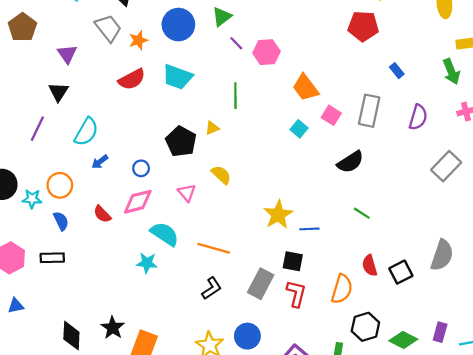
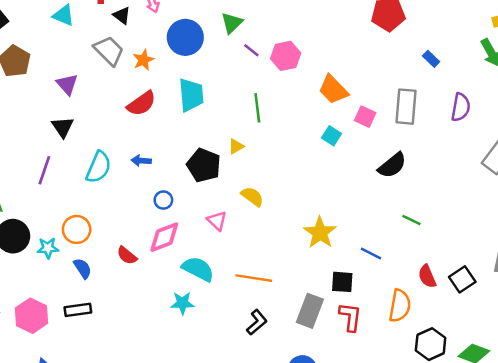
cyan trapezoid: (177, 77) -> (191, 95), turned -108
blue arrow: (100, 162) -> (141, 161), moved, turned 48
blue line: (309, 229) -> (371, 254), moved, turned 36

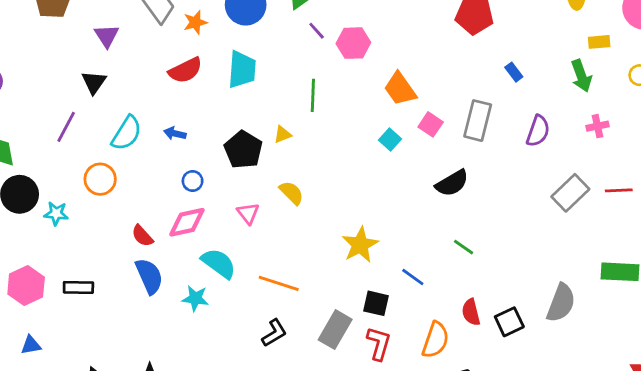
orange circle: (77, 229) -> (100, 179), moved
blue semicircle: (83, 268) -> (149, 276), moved, size x1.5

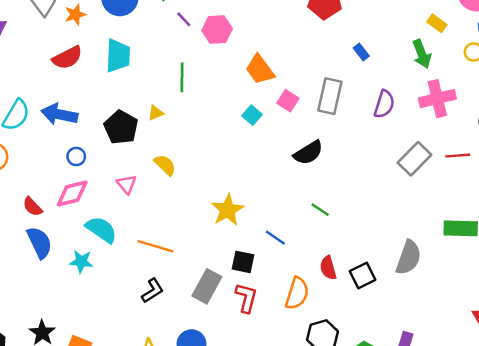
yellow rectangle: (599, 42) -> (437, 23), turned 42
pink cross: (598, 126) -> (437, 99), size x1.8
blue arrow: (175, 133) -> (59, 114), size x1.8

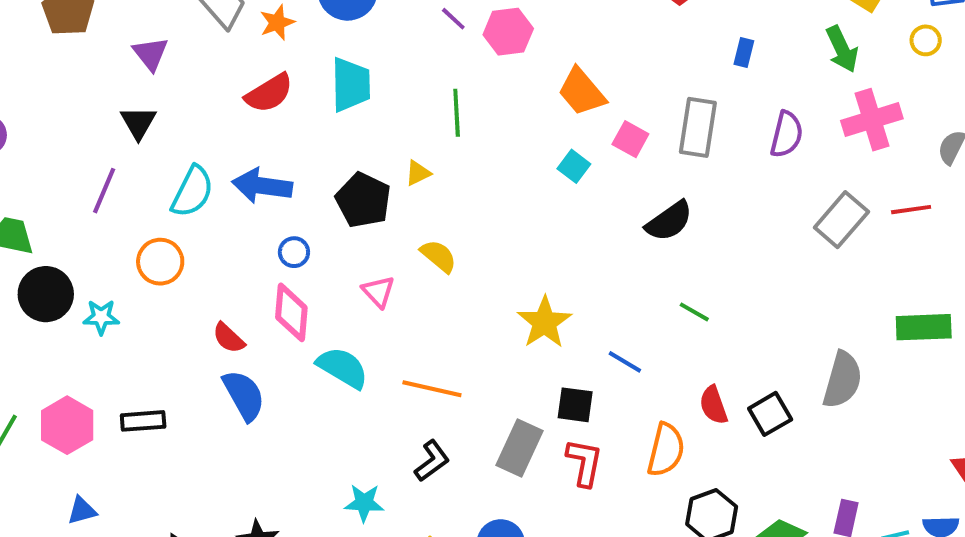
blue rectangle: (361, 52) -> (744, 53), turned 56
pink diamond: (72, 193) -> (291, 312), turned -68
cyan star: (81, 261) -> (364, 503), moved

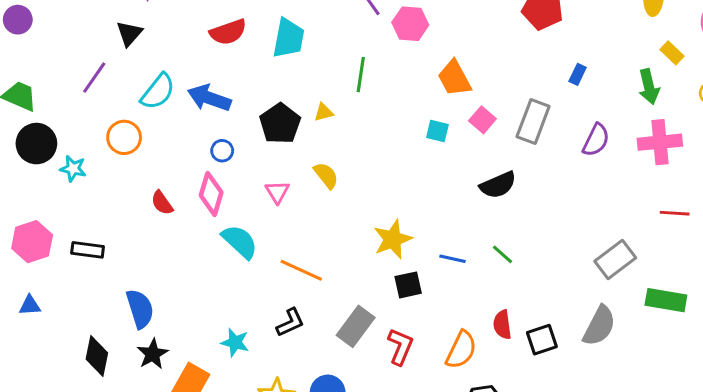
cyan square: (574, 166) -> (437, 131), turned -35
gray rectangle: (841, 220) -> (615, 259), moved
blue line: (625, 362) -> (452, 259), moved, turned -30
blue semicircle: (244, 395) -> (140, 309), moved
black square: (575, 405) -> (408, 285), moved, turned -32

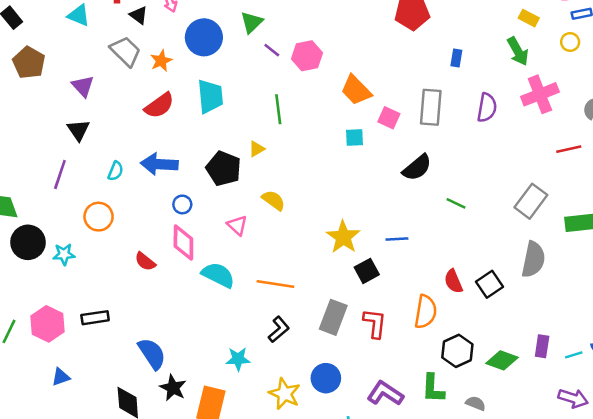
cyan semicircle: (158, 92) -> (116, 171), size x0.6
green line: (502, 254) -> (456, 203), moved

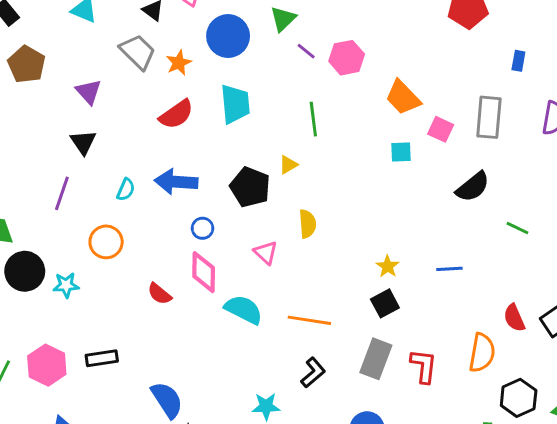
yellow semicircle: (273, 200) -> (307, 224), turned 50
yellow star: (343, 237) -> (388, 266), size x0.6
black square: (367, 271) -> (385, 303), moved

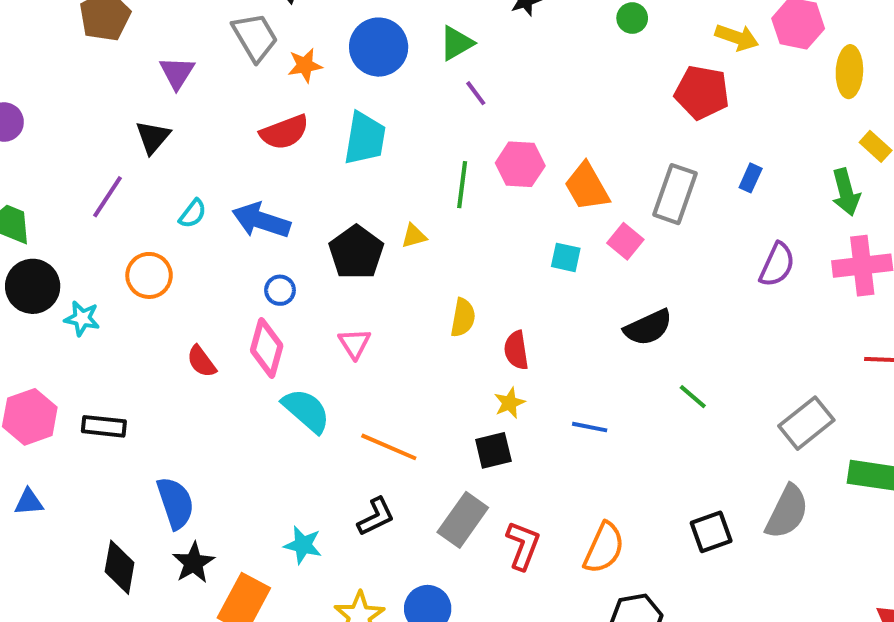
pink hexagon: (347, 58) -> (520, 164), moved
gray rectangle: (489, 117) -> (675, 194), moved
yellow semicircle: (307, 224) -> (463, 318), moved
red semicircle: (514, 318) -> (516, 350), moved

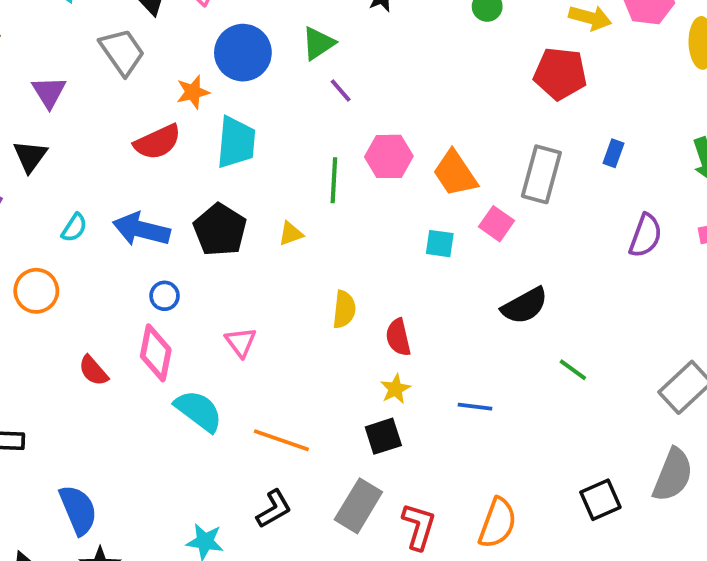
orange star: (305, 65) -> (193, 92), moved
black pentagon: (356, 252) -> (220, 230), moved

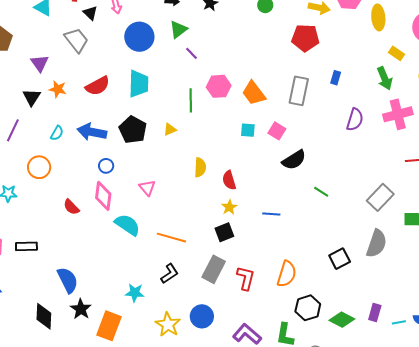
orange star: (193, 92) -> (58, 89), moved, turned 30
pink square: (496, 224) -> (277, 131), moved

